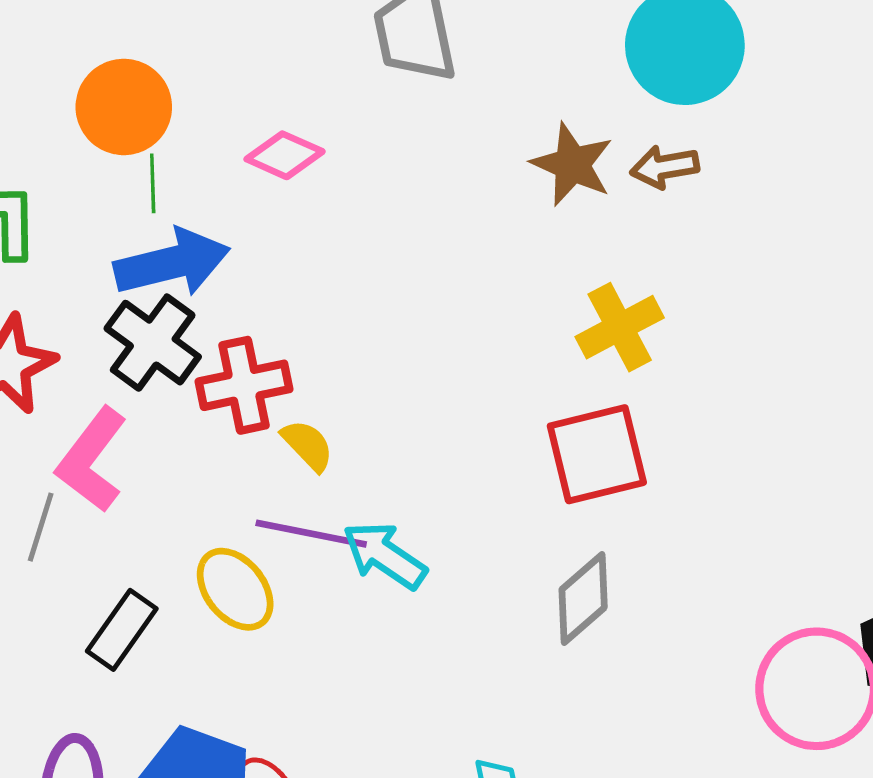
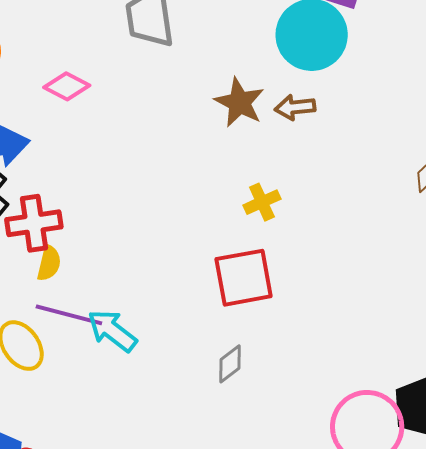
yellow cross: (620, 327) -> (262, 202), size x0.7
yellow semicircle: (308, 445) -> (49, 263), moved, turned 54
gray diamond: (583, 599) -> (230, 364), size x0.7

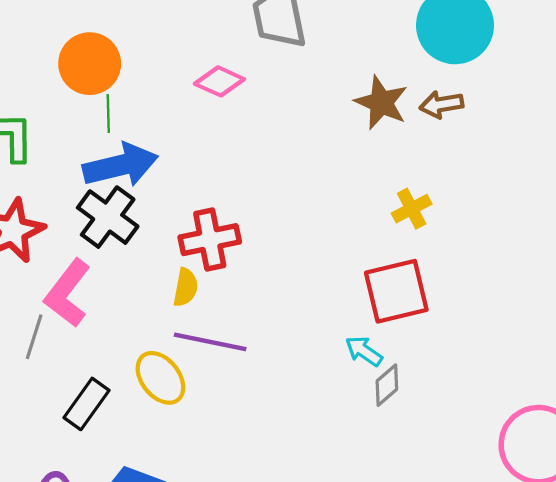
pink diamond: (67, 86) -> (219, 81), moved
red cross: (34, 223) -> (210, 240), moved
cyan arrow: (112, 331) -> (364, 351), moved, size x0.7

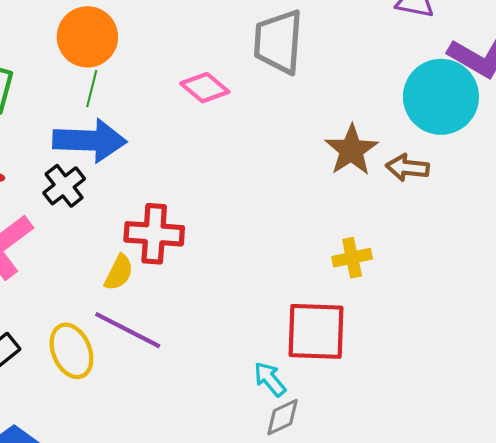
black cross: (108, 217) -> (64, 186), size x0.7

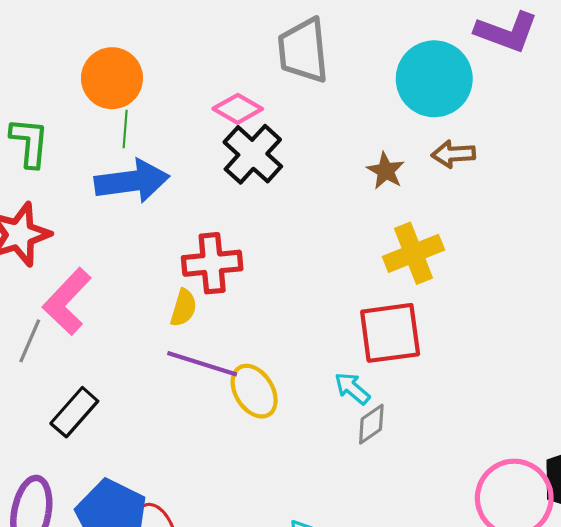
cyan circle: (441, 97) -> (434, 79), moved
brown star: (351, 150) -> (386, 171), moved, size x0.7
black cross: (64, 186) -> (253, 154), moved, size x1.4
yellow cross: (352, 258) -> (413, 253), size x1.5
yellow ellipse: (71, 351) -> (254, 391), moved

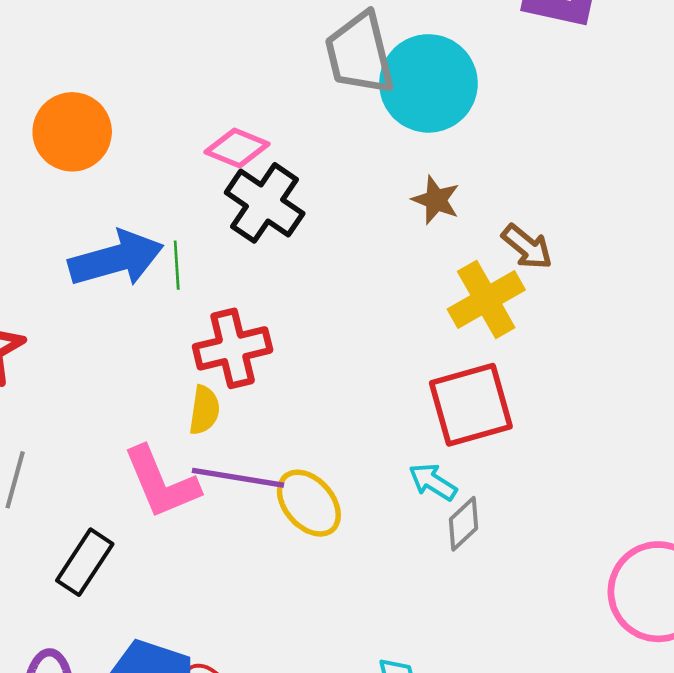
gray trapezoid: (303, 50) -> (360, 54), moved
cyan circle: (434, 79) -> (428, 83), moved
green line: (125, 129) -> (177, 265), moved
brown arrow: (453, 154) -> (527, 247), moved, turned -129
pink L-shape: (67, 301) -> (161, 483), moved, turned -58

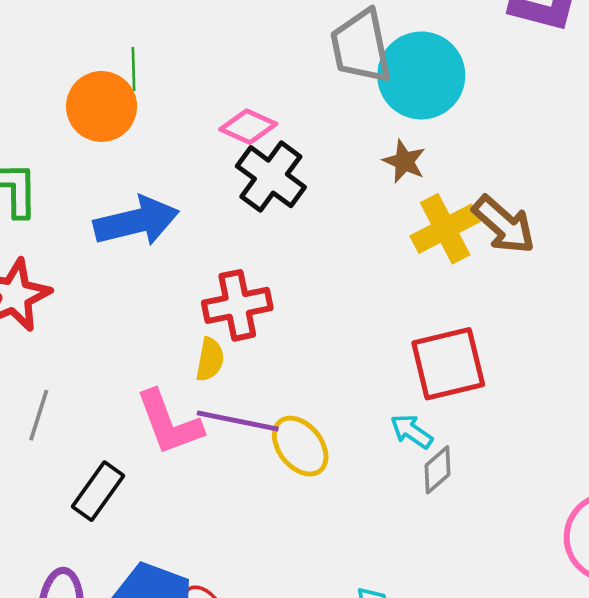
brown star: (436, 200) -> (404, 161), moved
brown arrow: (527, 247) -> (504, 225), size x1.4
green line: (177, 265) -> (134, 69), moved
yellow cross: (486, 299) -> (445, 229), moved

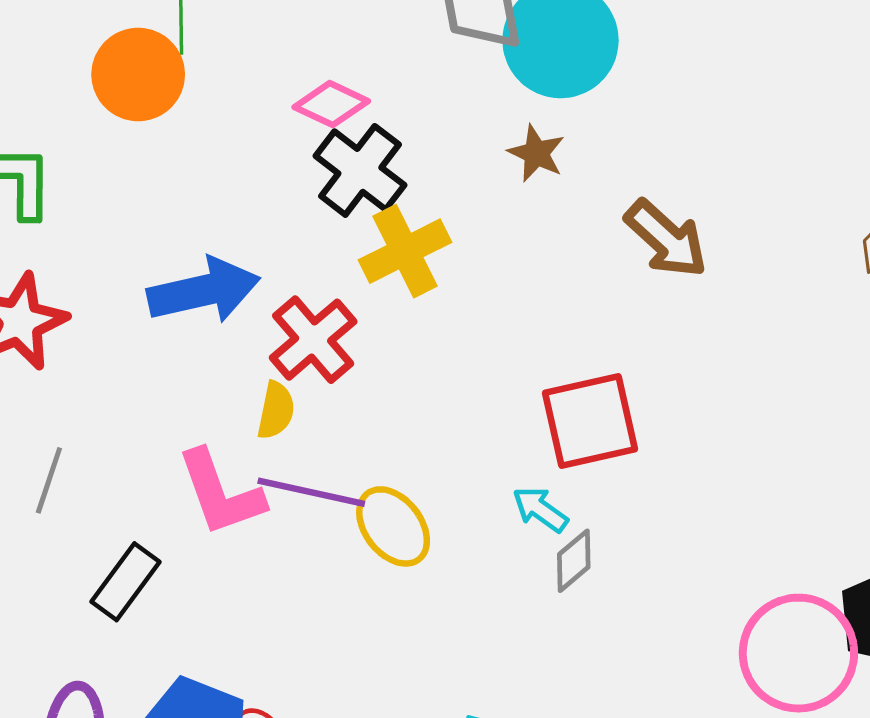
blue arrow: (136, 221) -> (204, 291), moved
yellow cross: (445, 229) -> (405, 251), moved
red cross: (237, 305) -> (313, 340), turned -30

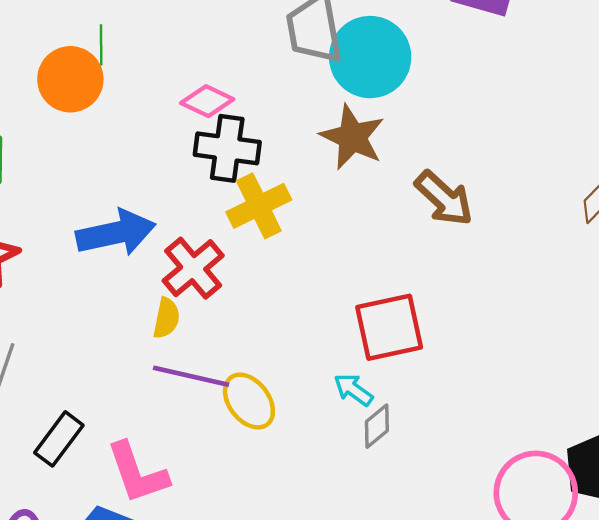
brown star: (536, 153) -> (352, 137), size x1.6
black cross: (360, 170) -> (227, 148), turned -30
pink L-shape: (221, 493) -> (137, 473), moved

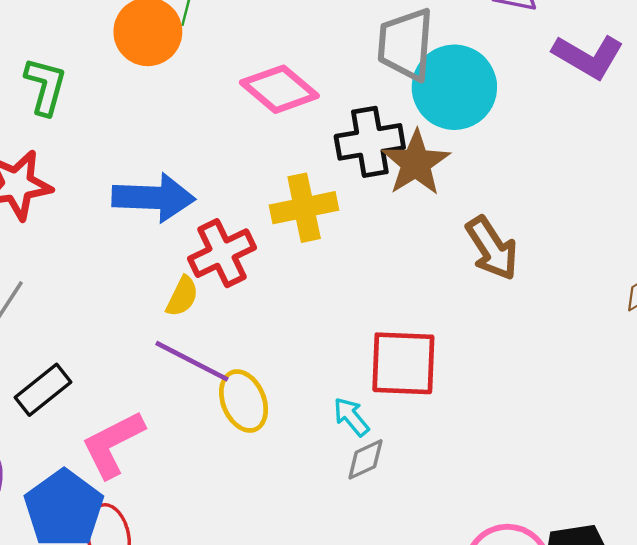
pink diamond: (207, 101) -> (279, 89), size x1.4
black cross: (227, 148) -> (370, 142), moved, turned -32
pink L-shape: (137, 473) -> (113, 444), turned 68

